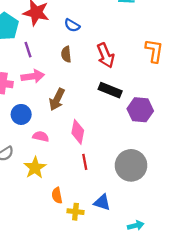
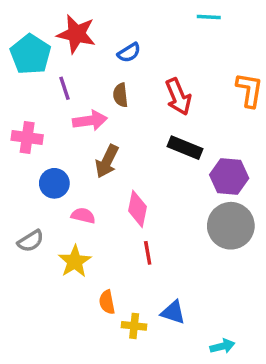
blue semicircle: (72, 25) -> (129, 53), turned -63
pink arrow: (33, 76) -> (90, 121), moved
gray circle: (131, 165) -> (231, 226), moved

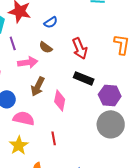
brown semicircle: (121, 95) -> (46, 47), turned -48
pink diamond: (137, 209) -> (60, 100), moved
pink semicircle: (83, 216) -> (24, 118), size x1.5
red line: (148, 253) -> (54, 138), moved

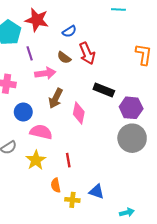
red arrow: (80, 48) -> (87, 53), moved
red line: (54, 138) -> (68, 160), moved

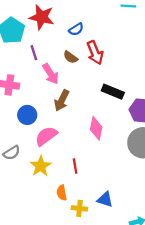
pink arrow: (45, 73) -> (51, 74), turned 66
pink diamond: (79, 113) -> (96, 128), moved
pink semicircle: (41, 132) -> (46, 136), turned -50

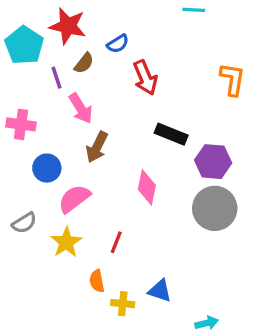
brown semicircle: (71, 57) -> (84, 63), moved, turned -88
red line: (75, 166) -> (116, 242), turned 32

